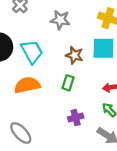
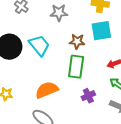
green rectangle: (68, 83) -> (76, 67), size x1.6
orange semicircle: (27, 85) -> (47, 90), moved

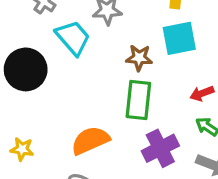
cyan trapezoid: (39, 45) -> (73, 38), moved
purple cross: (88, 96) -> (160, 148), size x1.5

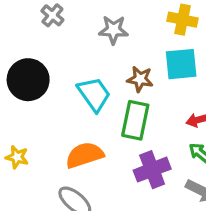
cyan trapezoid: (73, 38) -> (94, 94), moved

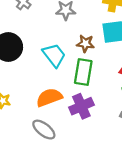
purple cross: (152, 170) -> (81, 106), moved

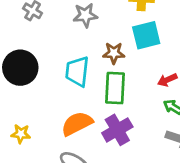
cyan trapezoid: (54, 55) -> (77, 71), turned -130

